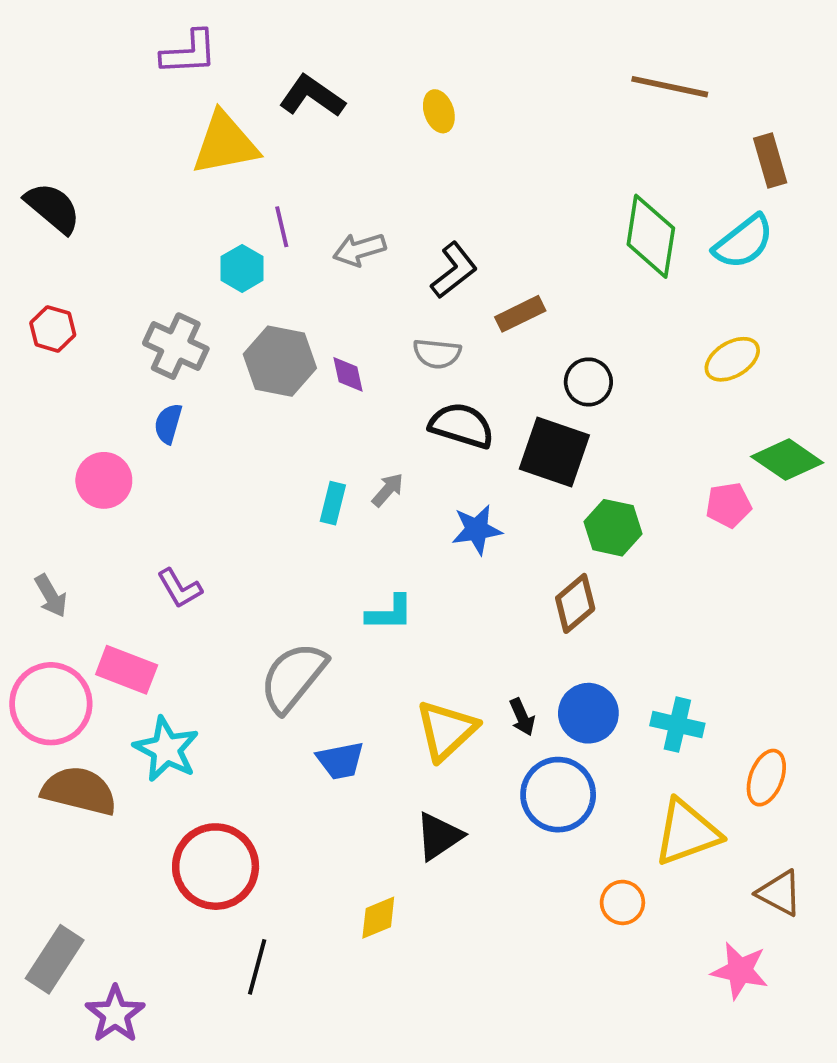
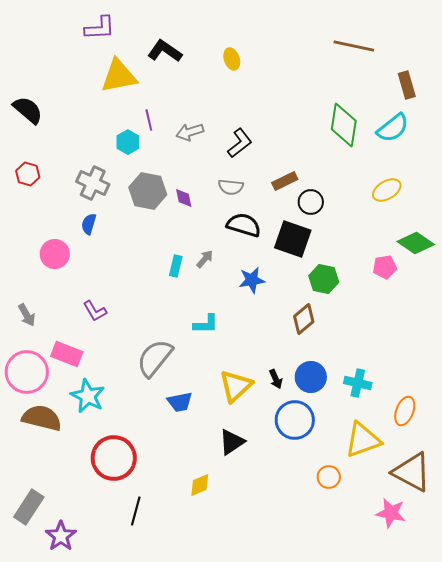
brown rectangle: (520, 314) -> (285, 181), moved
brown triangle: (780, 893) -> (412, 472), size x1.6

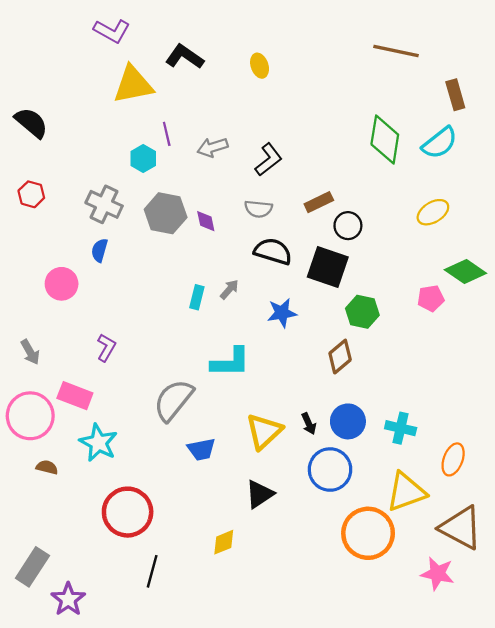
purple L-shape: (100, 28) -> (112, 31), turned 32
purple L-shape: (95, 311) -> (106, 348), turned -120
cyan L-shape: (206, 324) -> (230, 362), size x1.4
brown semicircle: (42, 418) -> (47, 467), size x0.5
orange circle: (329, 477) -> (368, 533), size x2.0

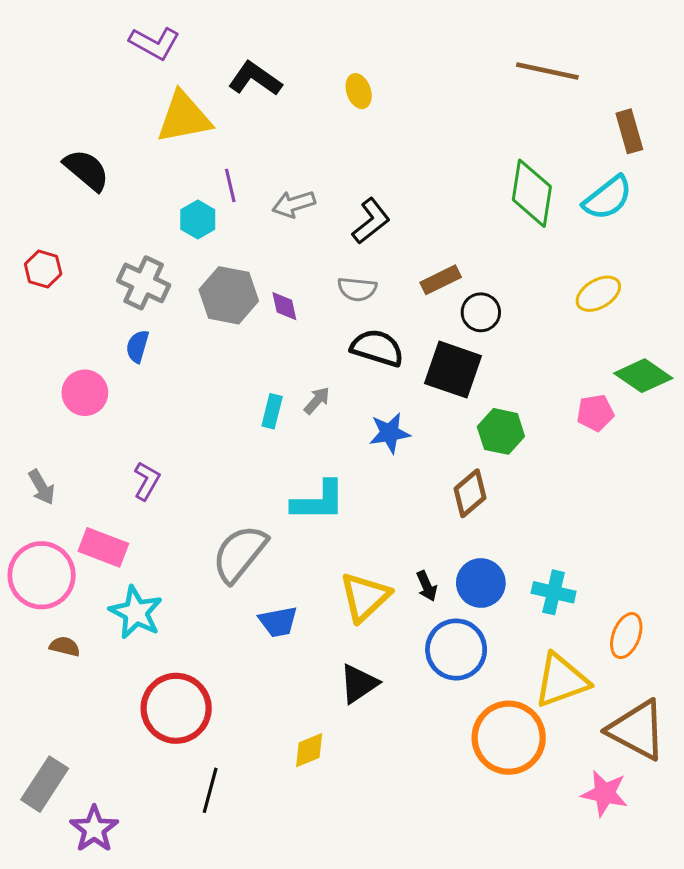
black semicircle: (31, 123) -> (86, 170), moved

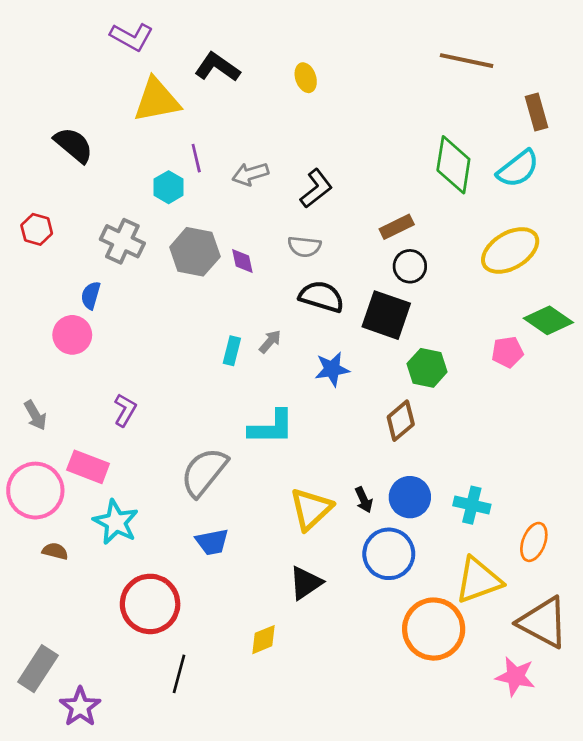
brown rectangle: (441, 280) -> (397, 227), moved
yellow ellipse: (598, 294) -> (510, 250), size x1.5
blue semicircle: (137, 346) -> (91, 295), moved
blue trapezoid: (278, 622) -> (212, 542), moved

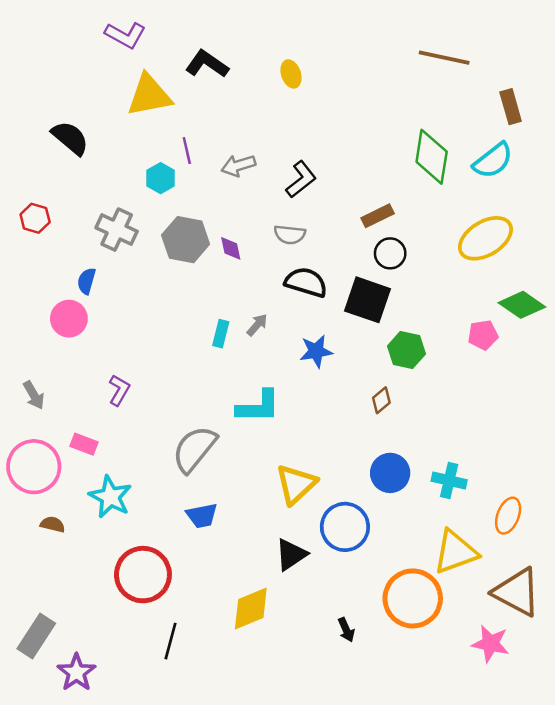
brown diamond: (401, 421) -> (381, 400), size x0.7
pink rectangle: (88, 467) -> (84, 444), size x0.7
black arrow: (364, 500) -> (346, 630), moved
blue circle: (389, 554) -> (345, 527), moved
yellow diamond: (263, 640) -> (251, 608), size x1.5

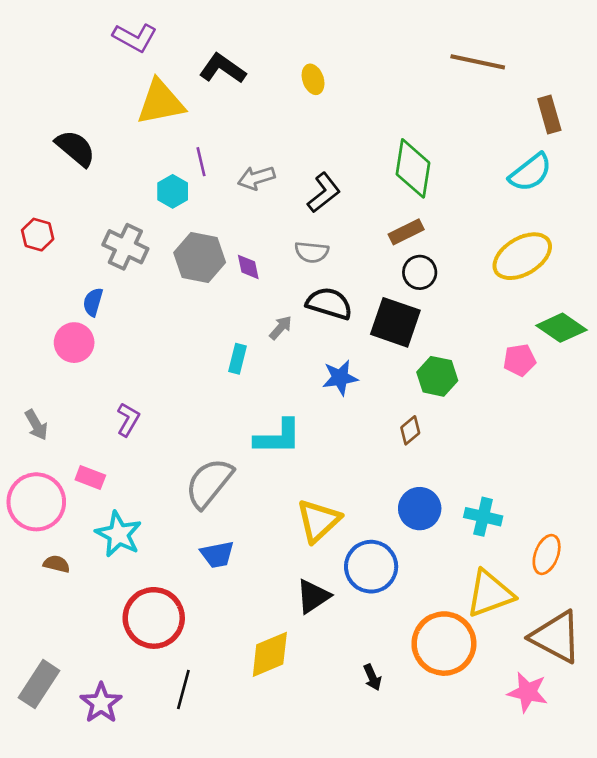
green diamond: (432, 157) -> (413, 168), moved
gray arrow: (257, 325) -> (281, 328), moved
purple star: (76, 672) -> (101, 703), moved

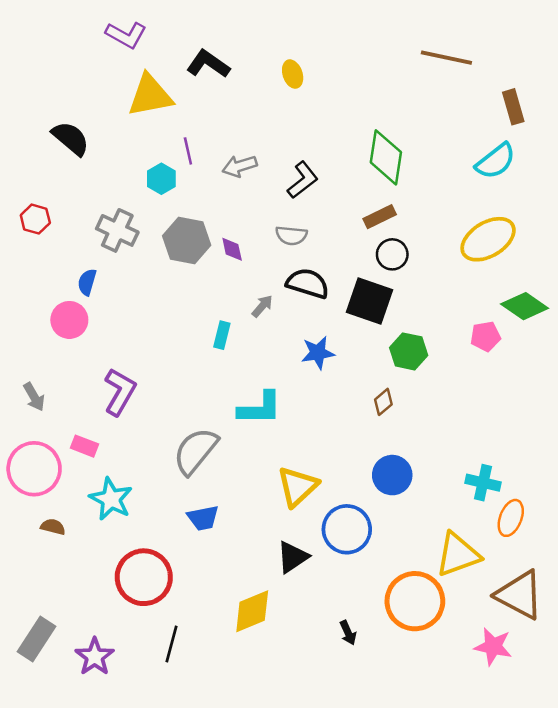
purple L-shape: (128, 419) -> (120, 392), size x1.5
cyan cross: (483, 517) -> (483, 483), moved

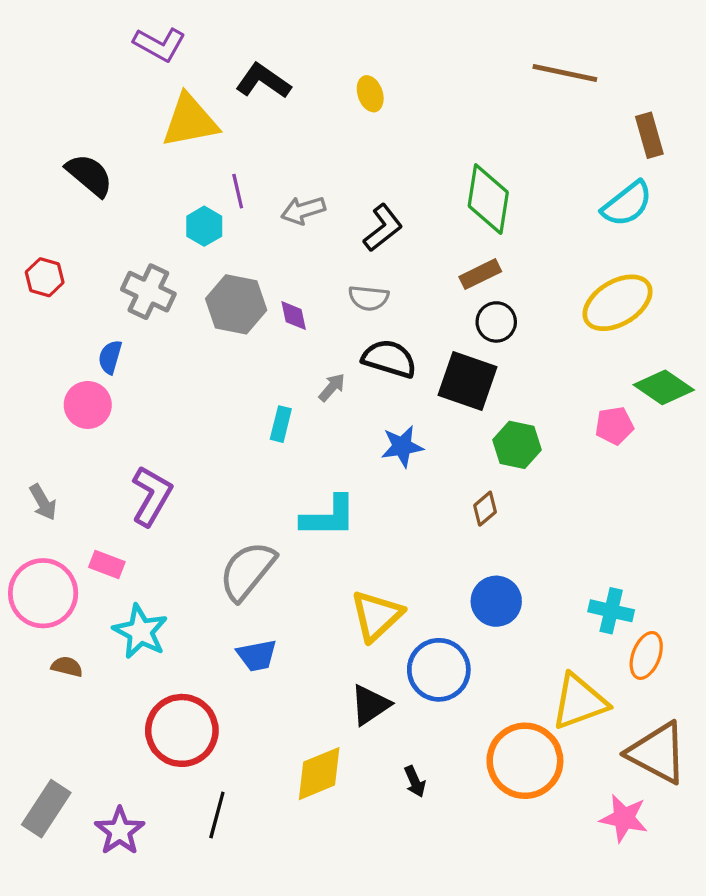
black arrow: (348, 633) -> (415, 782), moved

